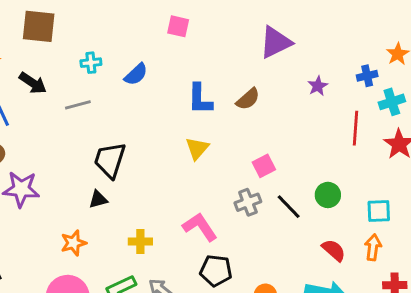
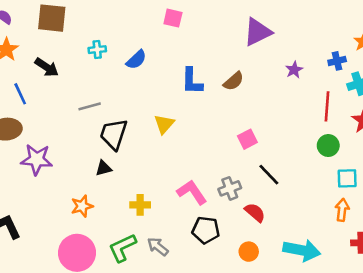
gray line: (78, 105) -> (90, 106), moved
yellow triangle: (197, 148) -> (164, 124), moved
green circle: (328, 195) -> (328, 146), moved
gray cross: (248, 202) -> (230, 188), moved
red semicircle: (334, 250) -> (255, 212), moved

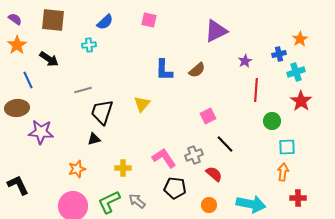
blue semicircle: (136, 60) -> (105, 22), moved
red line: (327, 106) -> (256, 90), moved

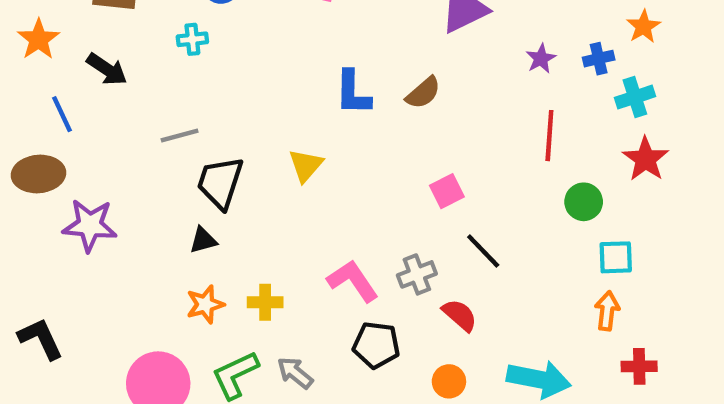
purple star: (245, 61) -> (541, 59), moved
orange star: (77, 169) -> (205, 304), moved

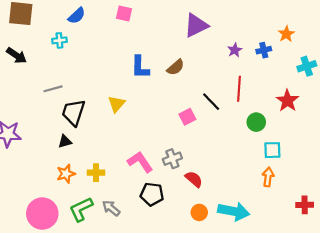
cyan cross: (635, 97) -> (307, 66), moved
black line: (483, 251) -> (211, 102), moved
red cross: (639, 366) -> (305, 205), moved
orange circle: (449, 381) -> (199, 212), moved

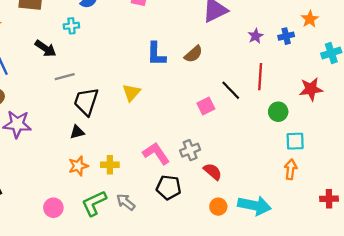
black arrow: (16, 55) -> (45, 48), moved
red star: (287, 101) -> (311, 89), turned 30
pink circle: (42, 214) -> (53, 208), size x0.6

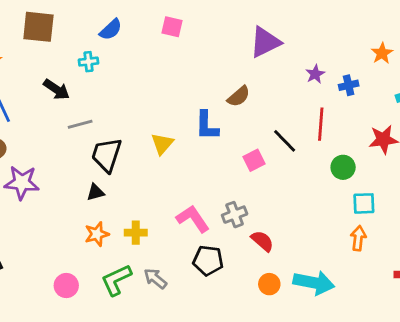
blue cross: (286, 36) -> (349, 85), moved
blue L-shape: (156, 54) -> (207, 126), moved

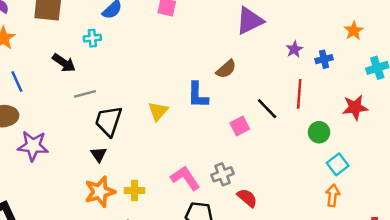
black triangle: (95, 192) -> (99, 155), turned -49
cyan square: (364, 203) -> (338, 164), turned -35
orange star: (97, 234) -> (100, 192), size x1.4

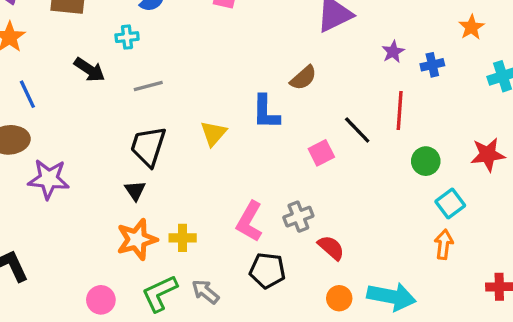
gray line: (85, 94) -> (148, 86), moved
red star: (355, 107) -> (488, 155), moved
pink L-shape: (185, 178) -> (249, 222), turned -116

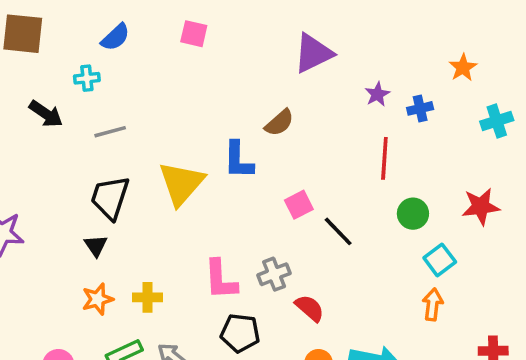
black line: (357, 130) -> (338, 231), moved
yellow triangle: (214, 133) -> (181, 183), size x1.6
pink L-shape: (249, 222) -> (221, 280), turned -33
orange star: (137, 239) -> (98, 299), size x0.7

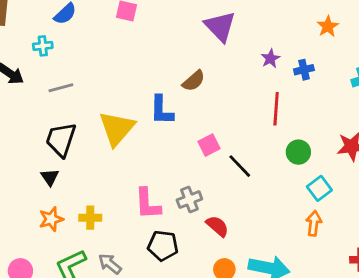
purple triangle: (313, 53) -> (220, 26), turned -48
orange star: (463, 68) -> (328, 26), moved

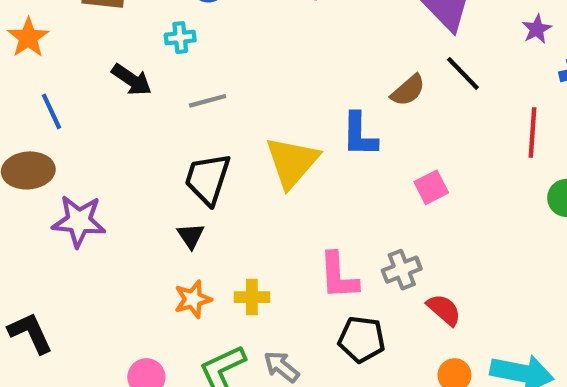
purple star: (270, 58) -> (537, 29), moved
black line: (240, 166) -> (463, 73), moved

